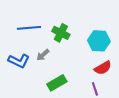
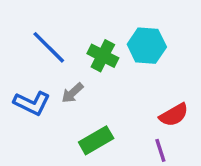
blue line: (29, 28) -> (49, 47), turned 50
cyan hexagon: (99, 41) -> (147, 46), moved

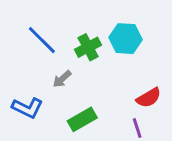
green cross: (103, 56) -> (88, 47), turned 35
blue L-shape: (32, 103) -> (27, 108), moved

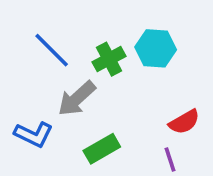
gray arrow: (62, 79) -> (77, 99), size x1.6

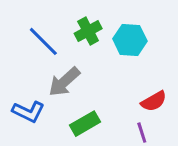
green cross: (109, 59) -> (88, 31), moved

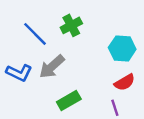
cyan hexagon: (130, 40) -> (122, 48), moved
blue L-shape: (28, 112) -> (19, 73), moved

